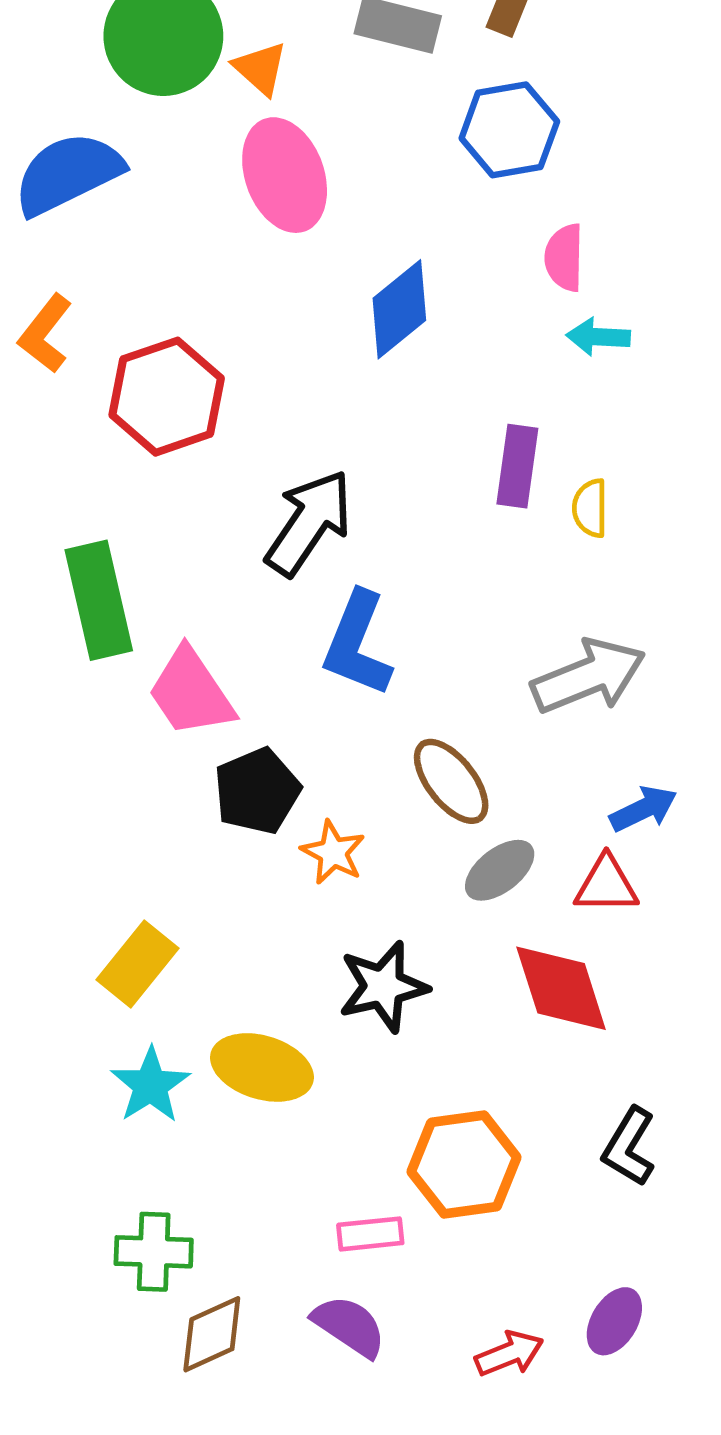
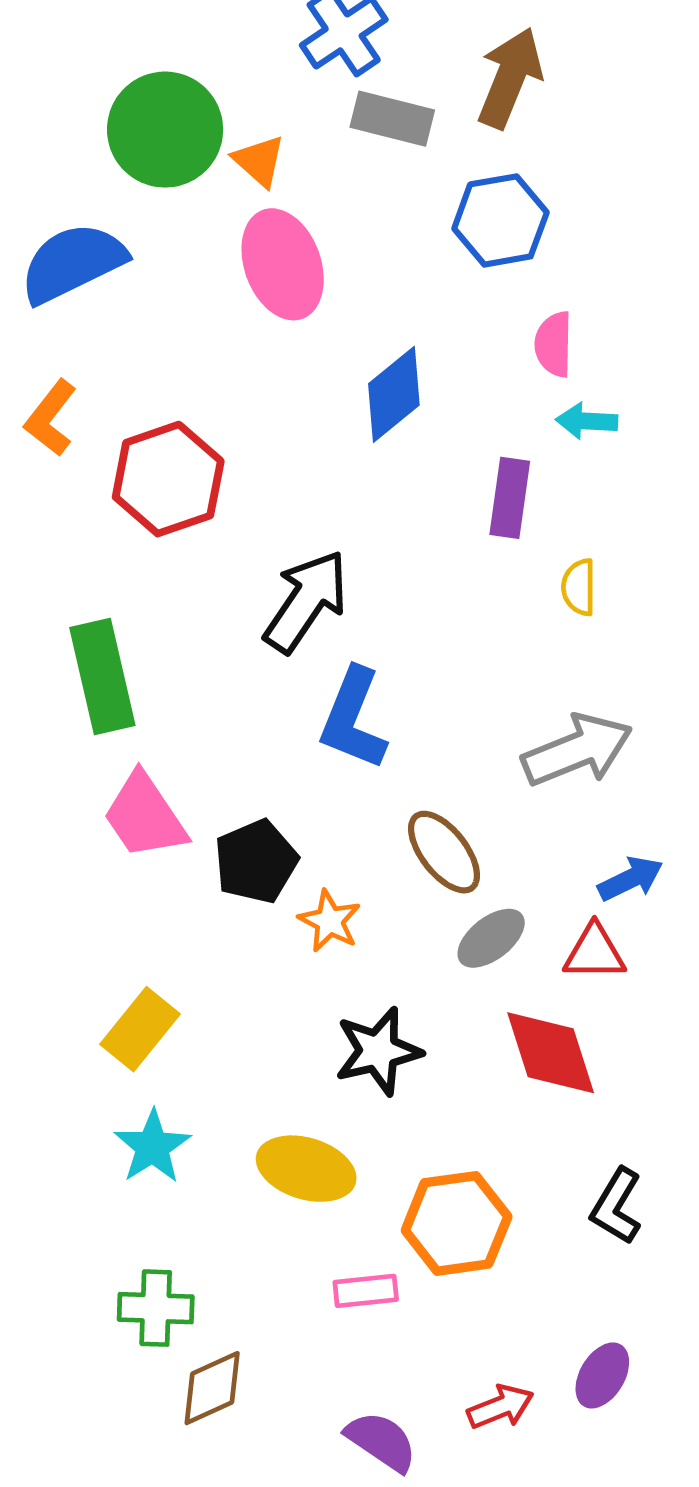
purple rectangle: (517, 466) -> (510, 498), moved
pink trapezoid: (191, 692) -> (145, 816), moved
yellow ellipse: (262, 1067) -> (306, 1169), moved
purple semicircle: (349, 1326) -> (381, 1441), moved

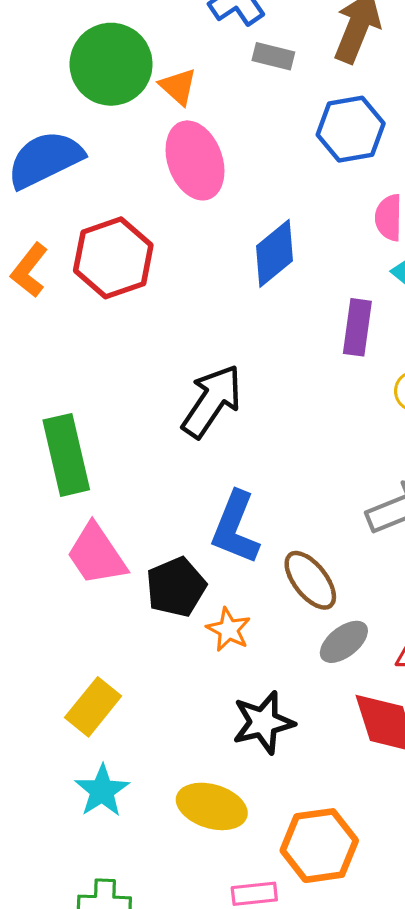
gray rectangle: (392, 119) -> (273, 56), size x0.7
red hexagon: (168, 479) -> (113, 258), moved
blue L-shape: (353, 719) -> (235, 528), moved

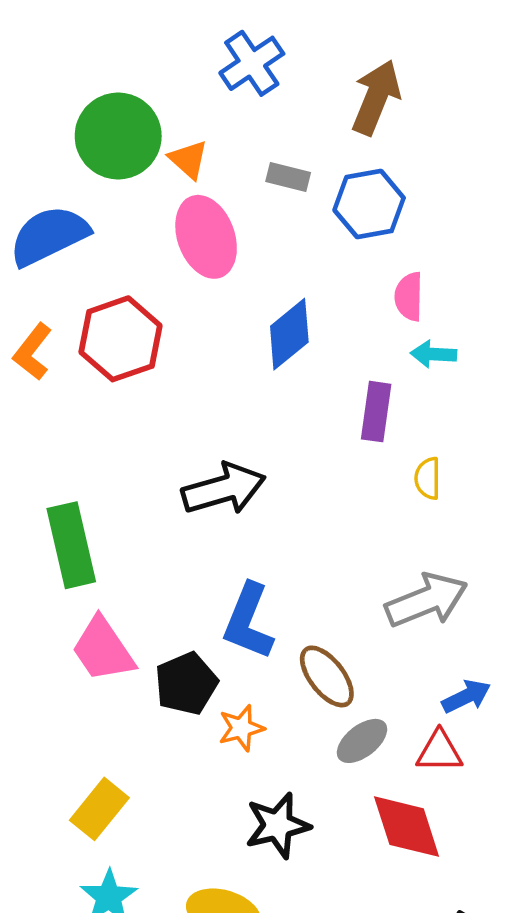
gray rectangle: (273, 56) -> (288, 177), moved
black arrow: (212, 401) -> (224, 489), turned 40
orange star: (229, 630) -> (241, 728), turned 30

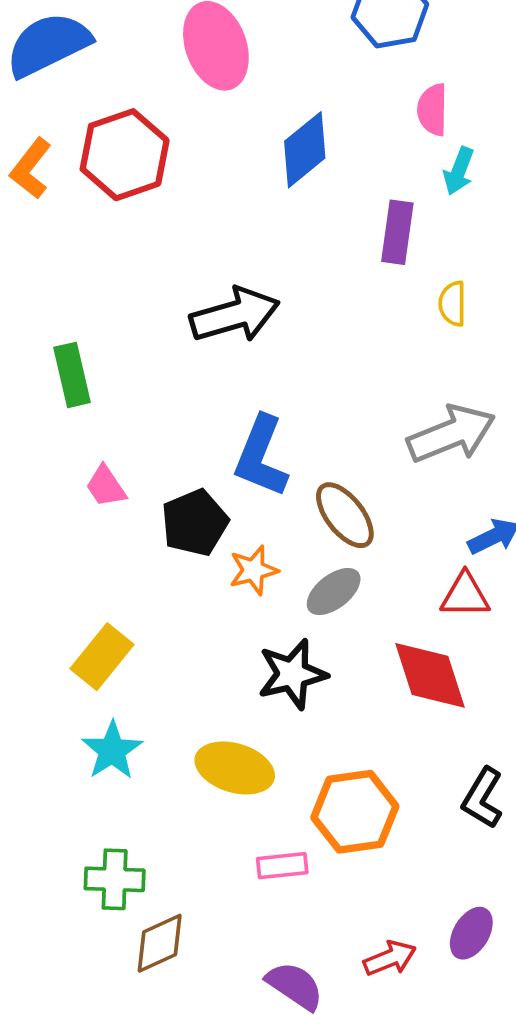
cyan arrow: (434, 354) -> (459, 171), turned -72
green rectangle: (71, 545) -> (72, 375), size x0.7
pink trapezoid: (103, 650) -> (106, 486), size x0.6
gray ellipse: (362, 741) -> (334, 592), moved

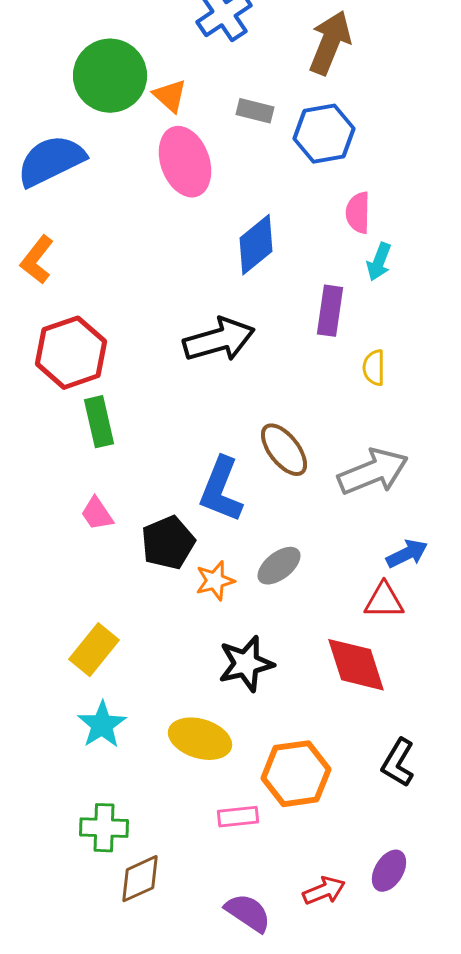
red hexagon: (125, 155) -> (71, 353), moved
black arrow: (235, 315) -> (219, 340), moved
green rectangle: (72, 375) -> (99, 422), moved
brown ellipse: (345, 515) -> (284, 450), moved
gray ellipse: (334, 592) -> (279, 566), moved

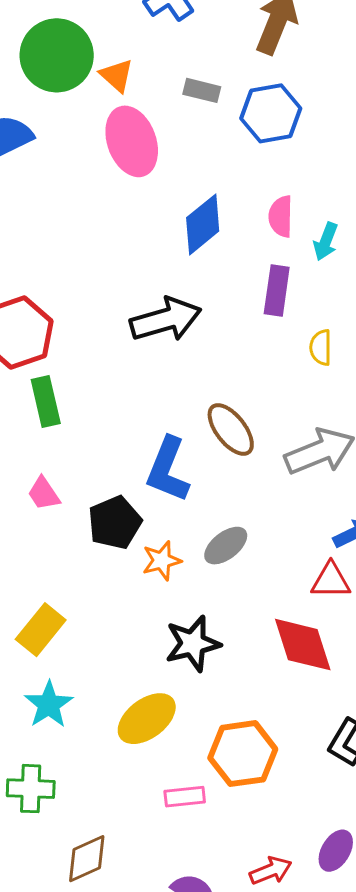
pink semicircle: (358, 213) -> (281, 216), moved
yellow ellipse: (200, 739) -> (147, 719), turned -54
green cross: (104, 828) -> (31, 789), moved

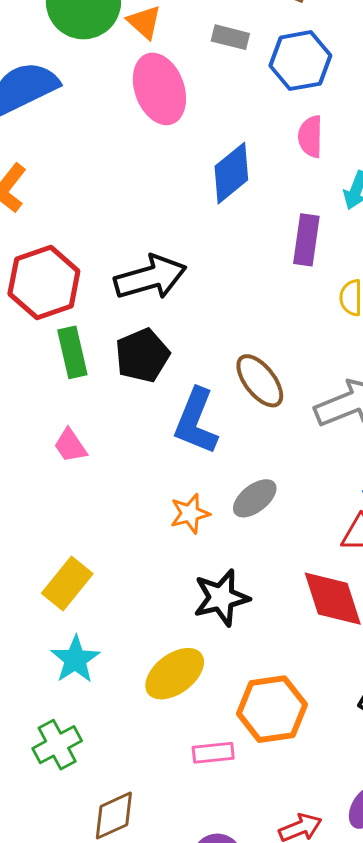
pink semicircle: (281, 216) -> (310, 137), moved
black arrow: (166, 319) -> (150, 277), moved
black pentagon: (115, 523) -> (142, 355), moved
green cross: (31, 789) -> (57, 745), turned -30

